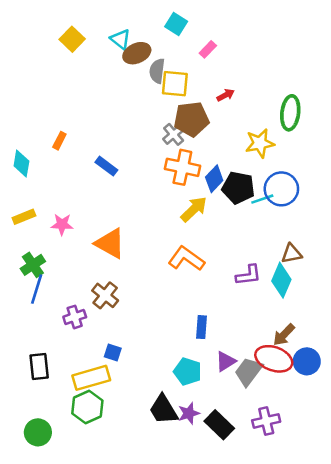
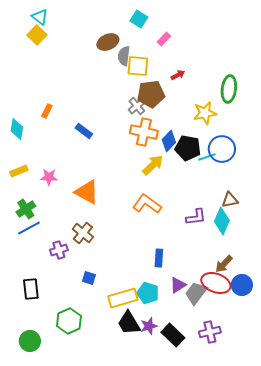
yellow square: (72, 39) -> (37, 35), moved
cyan triangle: (120, 39) -> (40, 17), moved
blue line: (37, 289) -> (29, 228), turned 45
yellow rectangle: (91, 378) -> (123, 298), moved

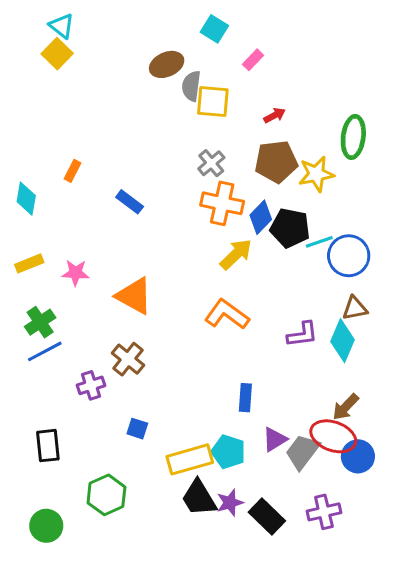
brown pentagon: (151, 94) -> (276, 162), moved
blue circle: (222, 149) -> (349, 256), moved
blue circle: (242, 285) -> (358, 456), moved

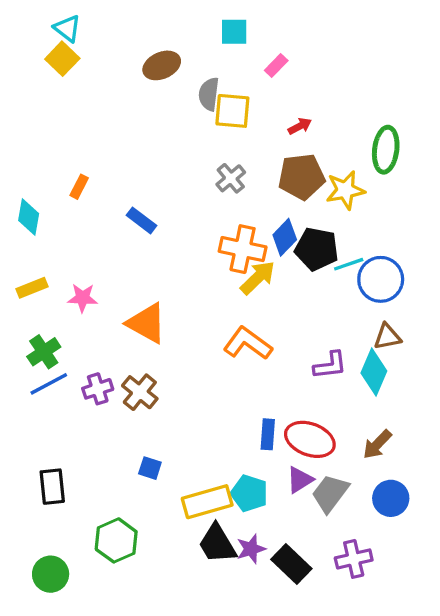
cyan square: (214, 29) -> (234, 32), turned -32
brown ellipse: (167, 64) -> (162, 65), moved
orange cross: (222, 203) -> (243, 249), moved
purple cross: (91, 385) -> (98, 389), moved
red ellipse: (333, 436) -> (310, 439), moved

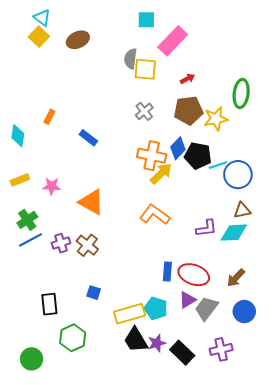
brown ellipse: (162, 65) -> (78, 40), moved
pink rectangle: (276, 65) -> (173, 41), size x2.0
cyan diamond: (374, 372) -> (234, 233), turned 64
black rectangle: (52, 487) -> (49, 304), moved

